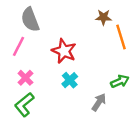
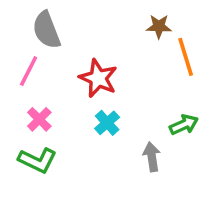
gray arrow: (99, 102) -> (152, 157), turned -42
green L-shape: (24, 105) -> (37, 160), turned -115

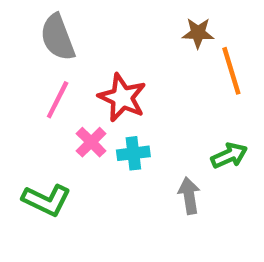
pink line: (29, 71) -> (58, 100), moved
pink cross: (39, 119) -> (91, 142), moved
cyan cross: (107, 123) -> (133, 153), turned 35

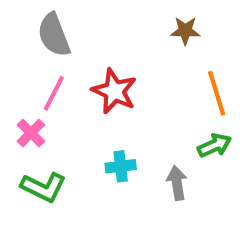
orange line: (231, 71) -> (217, 93), moved
pink cross: (91, 142) -> (31, 133), moved
cyan cross: (133, 153) -> (121, 166), moved

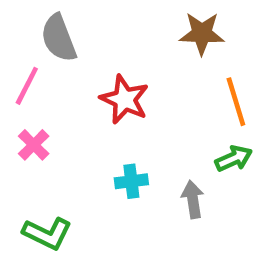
brown star: (185, 31) -> (202, 33), size x1.4
pink line: (54, 93) -> (27, 86), moved
green L-shape: (43, 187) -> (47, 234), moved

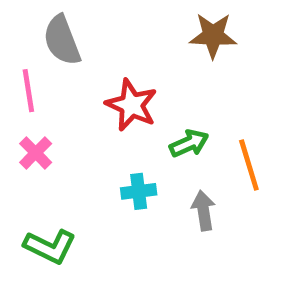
pink line: (27, 86) -> (28, 91), turned -36
orange line: (236, 102) -> (249, 165), moved
green arrow: (234, 159) -> (189, 143), moved

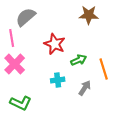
gray semicircle: (62, 40) -> (26, 17), turned 70
pink cross: (36, 153) -> (15, 64), size x1.5
gray arrow: (203, 211) -> (85, 88), turned 42

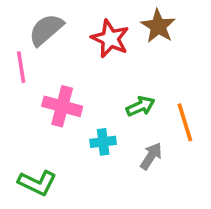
brown star: (89, 15) -> (158, 26), turned 30
red star: (55, 44) -> (110, 39), moved
pink cross: (15, 64) -> (62, 106), moved, turned -30

